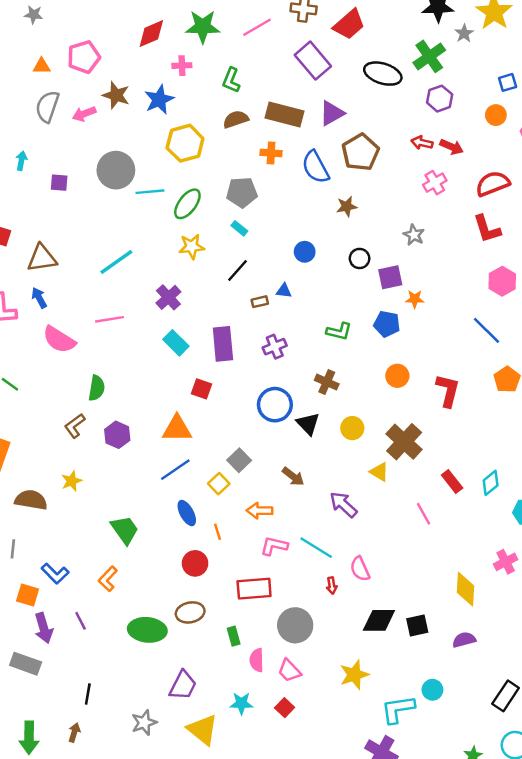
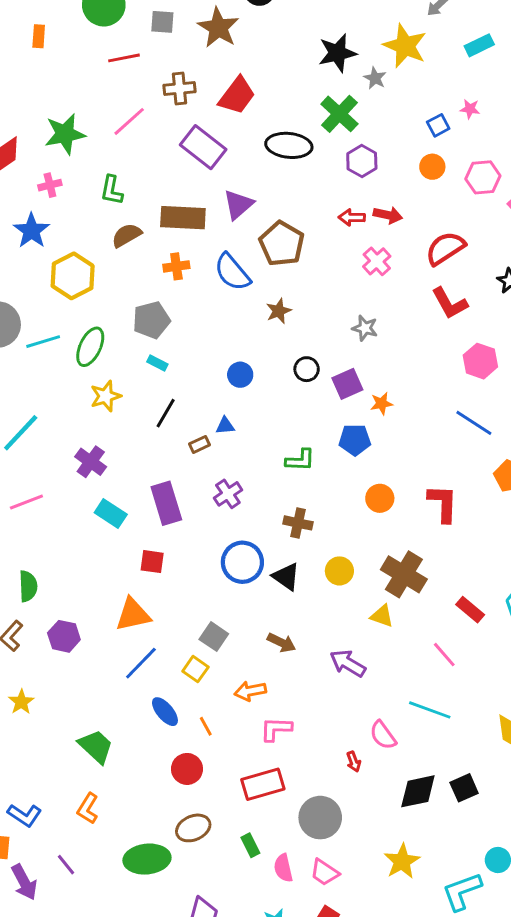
cyan line: (316, 548) -> (430, 710), moved

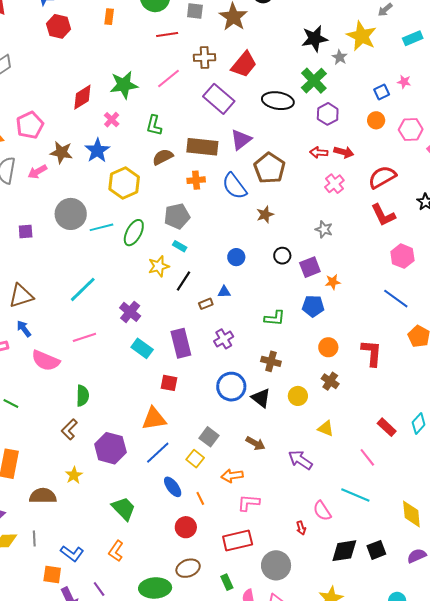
pink cross: (50, 185) -> (112, 120), turned -35
yellow star: (106, 396) -> (159, 266), moved
brown cross: (404, 574) -> (330, 381), moved, size x0.6
purple hexagon: (64, 636) -> (110, 448), moved, size x1.4

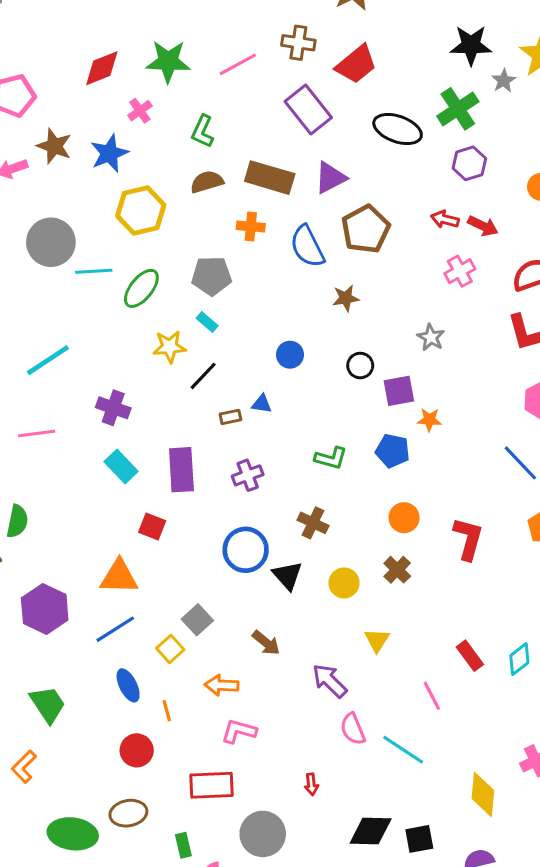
purple cross: (130, 312) -> (113, 408), turned -30
yellow triangle: (326, 429) -> (377, 640), turned 30
pink semicircle: (322, 511) -> (353, 729), moved

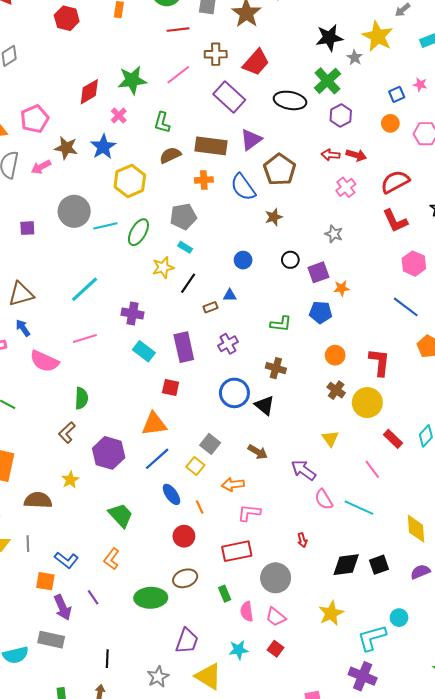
yellow circle: (344, 583) -> (367, 403), moved, size x1.5

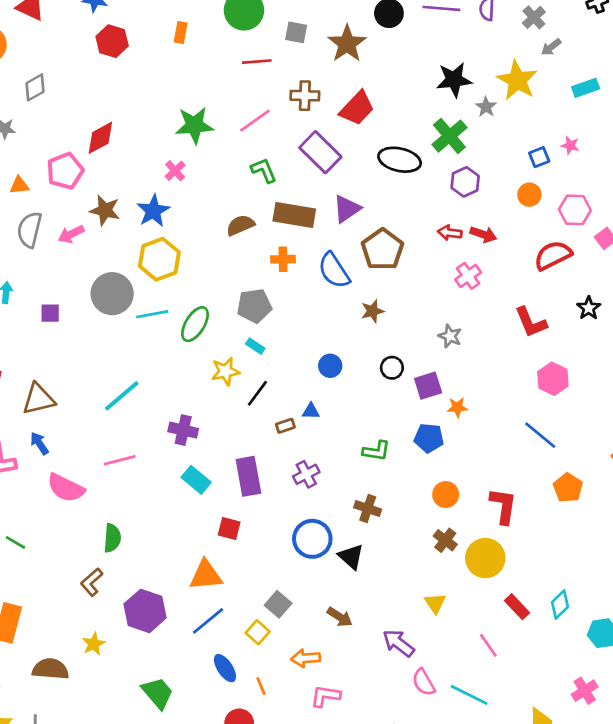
red diamond: (89, 92) -> (100, 138), moved
green L-shape: (162, 123) -> (264, 170), moved, turned 140
yellow hexagon: (130, 181) -> (159, 259), moved
red semicircle: (395, 182) -> (553, 255), moved

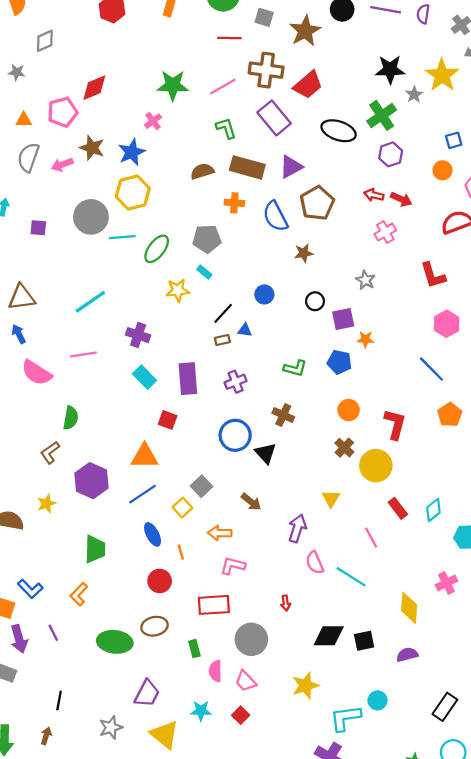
brown cross: (305, 96) -> (266, 70), size x1.4
black line: (257, 393) -> (223, 313), moved
purple arrow: (398, 643) -> (297, 528), turned 64
green trapezoid: (158, 693) -> (95, 549), turned 36

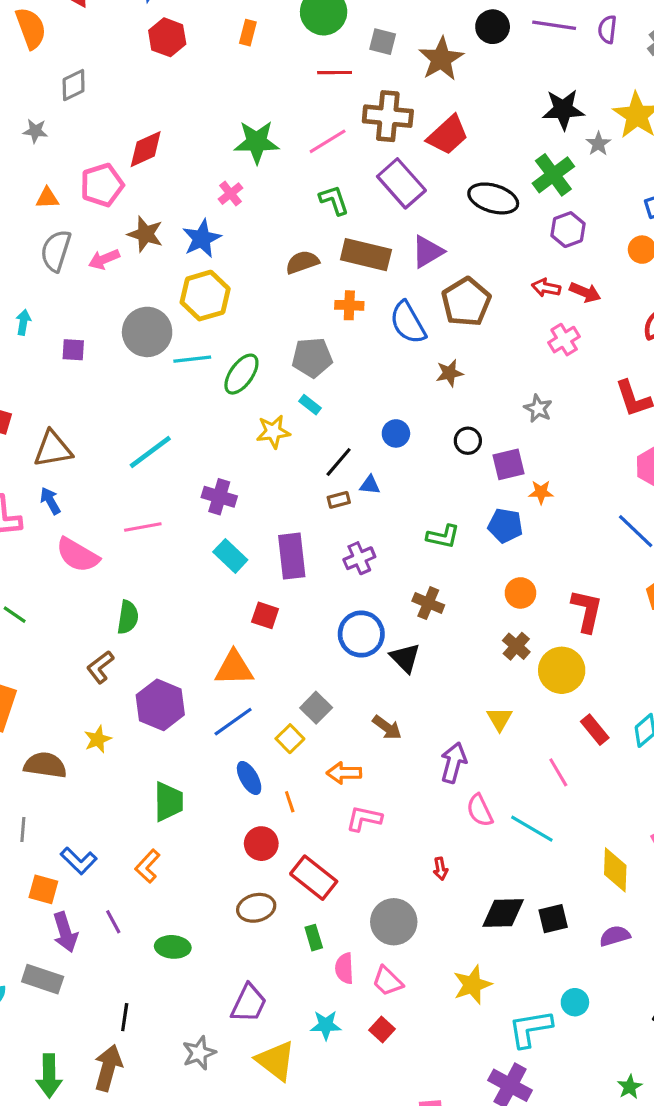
red rectangle: (214, 605) -> (314, 878), moved, turned 44
green ellipse: (115, 642) -> (173, 947), moved, size x0.7
brown arrow: (46, 736) -> (108, 1068), size x1.8

